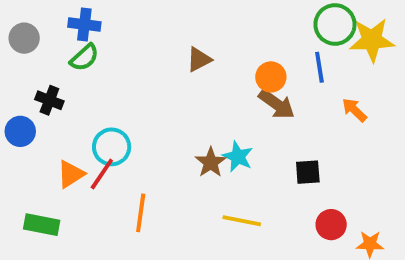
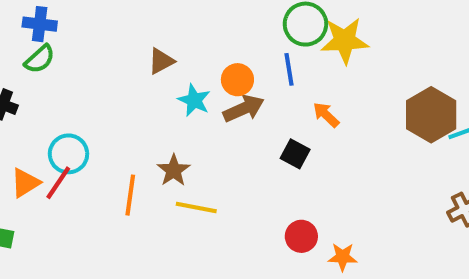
brown arrow: (277, 104) -> (244, 109), turned -60
cyan star: (238, 157) -> (194, 100), moved
black square: (308, 172) -> (295, 154), moved, turned 32
orange line: (141, 213) -> (130, 195), moved
yellow line: (242, 221) -> (196, 207), moved

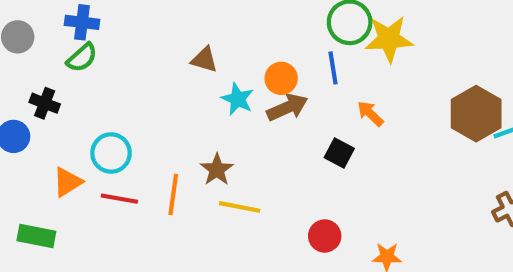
brown triangle: (161, 61) -> (204, 60), turned 44
red line: (58, 183) -> (119, 199), moved, turned 66
red circle: (301, 236) -> (325, 236), moved

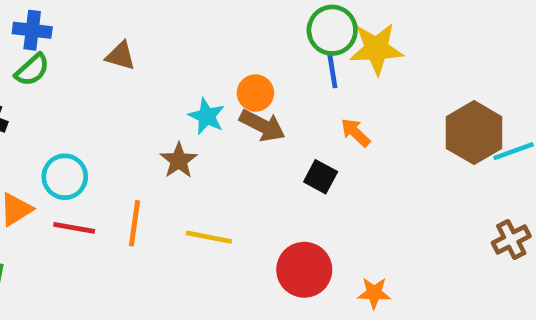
brown triangle: (204, 60) -> (121, 56), moved
blue line: (333, 68) -> (332, 70), moved
brown arrow: (287, 107) -> (262, 126), turned 51
brown star: (217, 170) -> (179, 160), moved
red circle: (325, 236) -> (304, 270), size x1.5

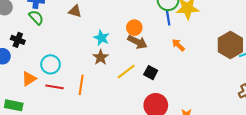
green semicircle: (32, 70) -> (36, 17), turned -91
cyan star: (207, 116) -> (102, 38), moved
black square: (321, 177) -> (151, 73), moved
yellow line: (209, 237) -> (126, 72), moved, turned -48

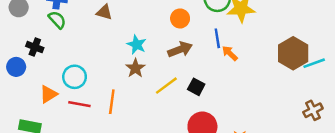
blue line: (168, 17) -> (217, 38), moved
orange circle: (134, 28) -> (180, 18), moved
brown arrow: (137, 42) -> (180, 50), turned -48

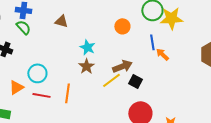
brown arrow: (180, 50) -> (122, 66), moved

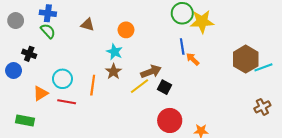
orange circle: (122, 26) -> (126, 30), moved
orange line: (67, 93) -> (93, 85), moved

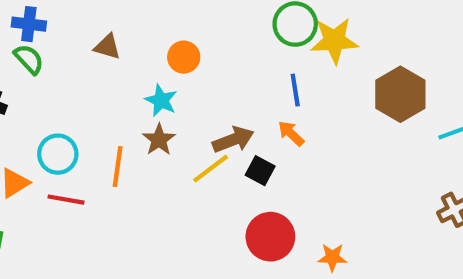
orange arrow: (193, 59) -> (291, 133), moved
brown hexagon: (246, 59) -> (400, 94), moved

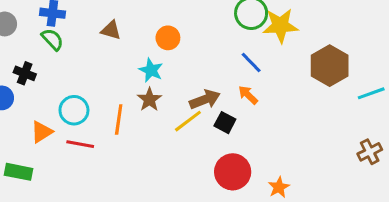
blue line: (295, 90) -> (251, 62), turned -35
orange star: (332, 257) -> (279, 187), turned -30

